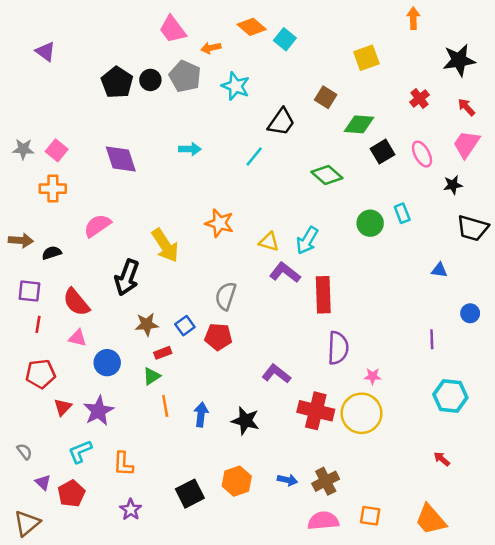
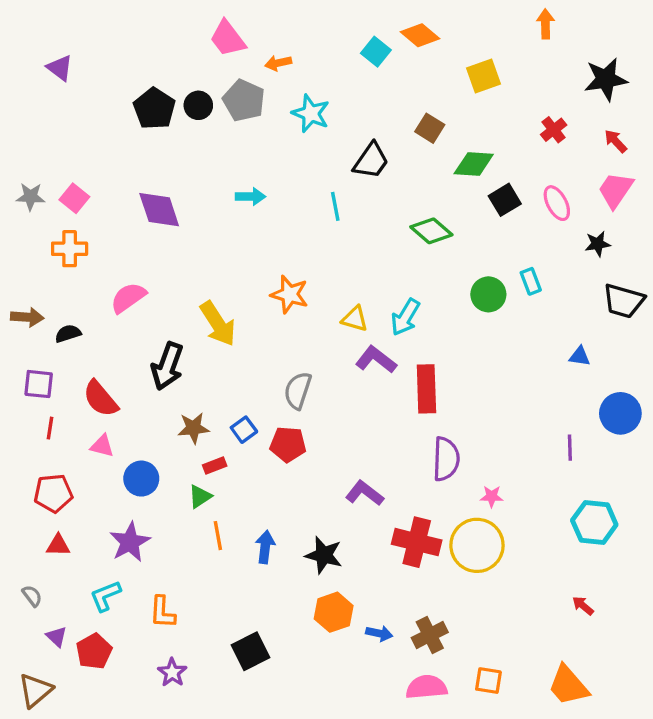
orange diamond: (252, 27) -> (420, 35), moved
cyan line: (254, 157) -> (335, 206), turned -50
blue circle: (470, 313) -> (620, 413), size x1.6
red triangle: (63, 407) -> (58, 545), moved, turned 48
orange hexagon: (237, 481) -> (334, 612), moved

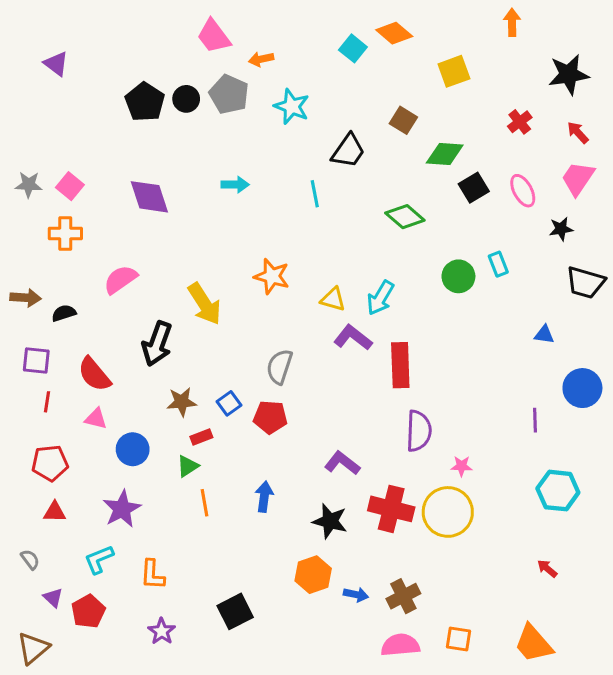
blue arrow: (265, 547) -> (264, 497), moved
black star: (324, 555) -> (330, 521), moved

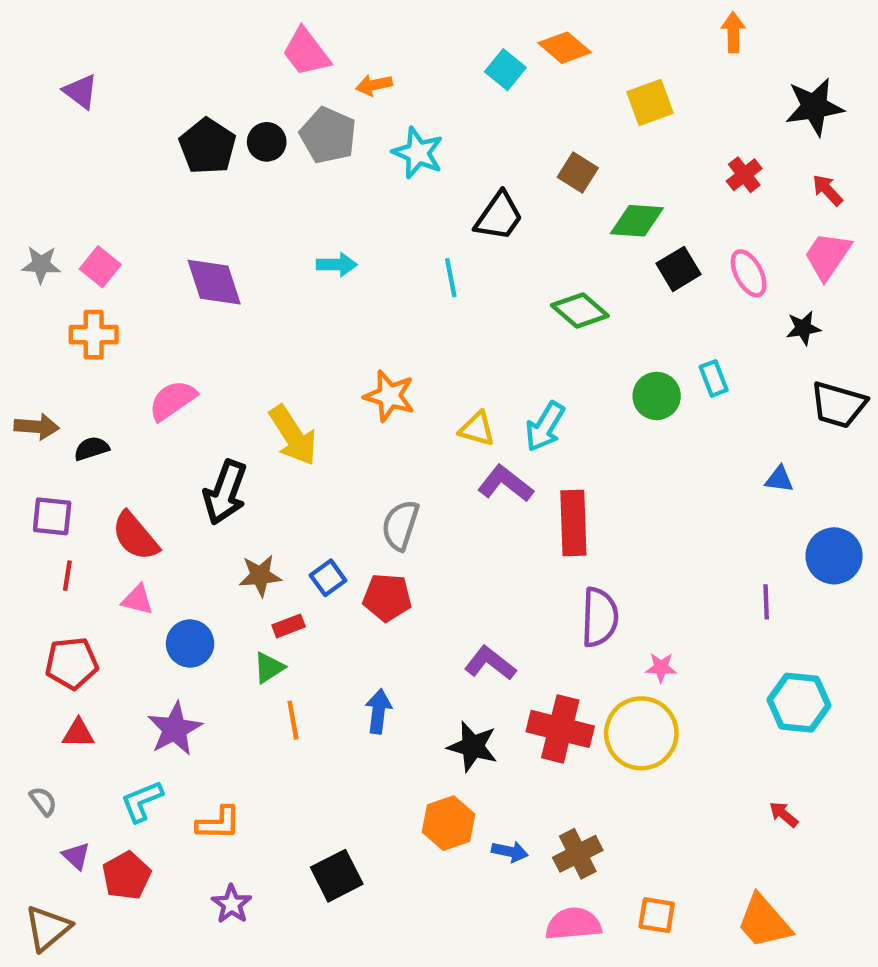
orange L-shape: (153, 575) -> (219, 823), turned -92

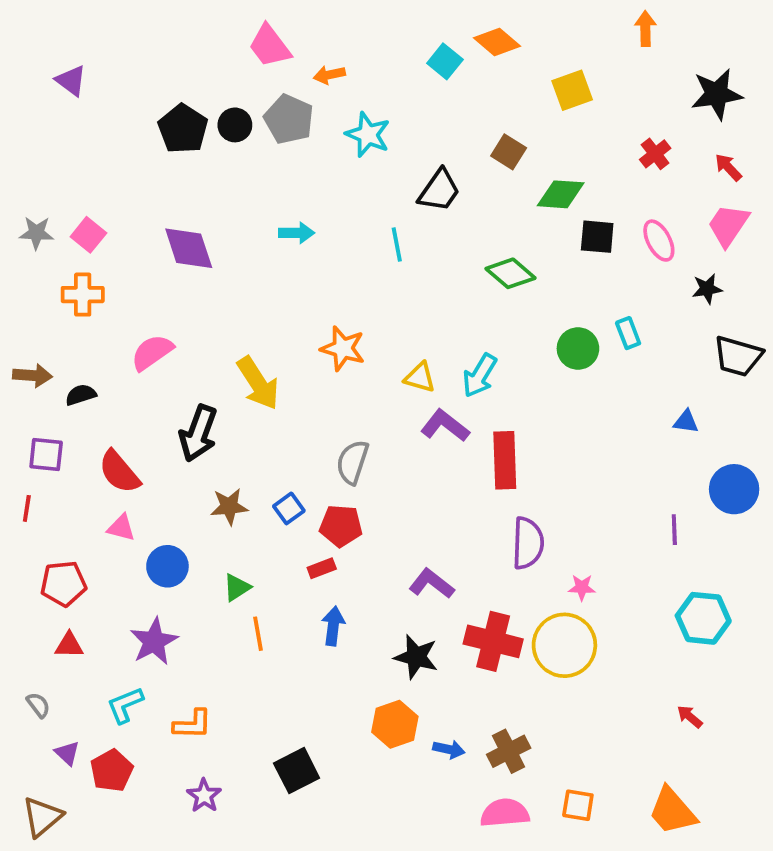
black square: (679, 269) -> (597, 237), turned 36
red line: (67, 576) -> (27, 508), moved
red rectangle: (289, 626) -> (322, 568), moved

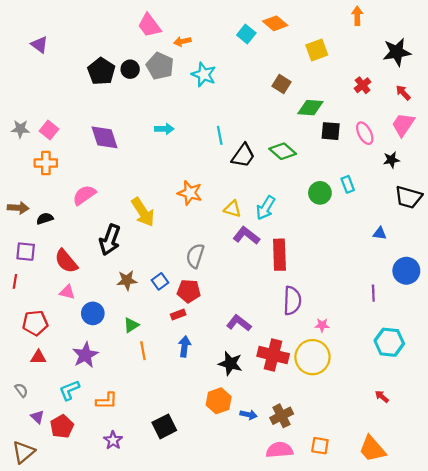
black trapezoid: (439, 190) -> (243, 156), moved

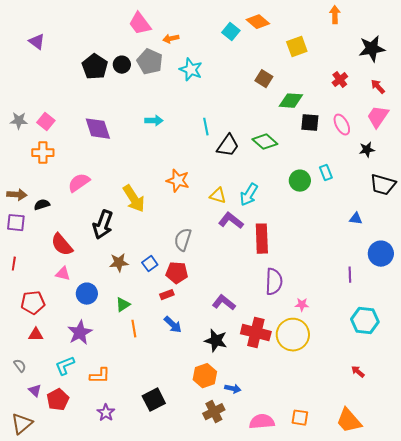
purple square: (26, 252) -> (16, 223), moved
blue arrow: (185, 346) -> (173, 325), turned 126
brown cross: (282, 416) -> (214, 412), moved

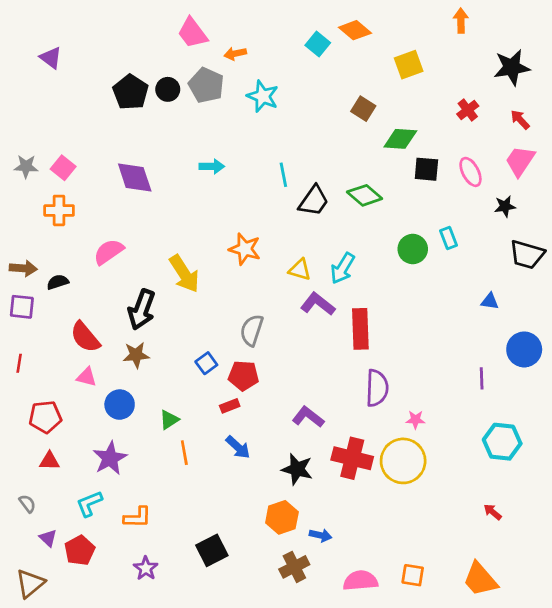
brown star: (119, 263) -> (136, 355), moved

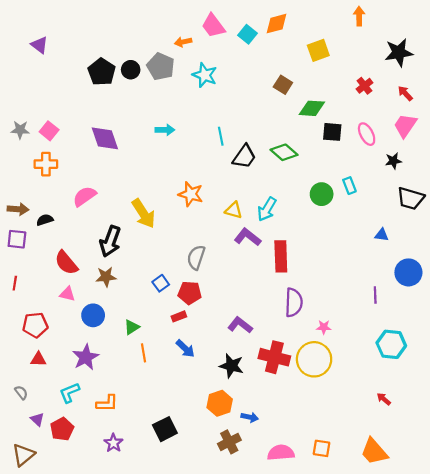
orange diamond: (355, 30) -> (277, 24), turned -55
pink trapezoid: (193, 33) -> (213, 26), moved

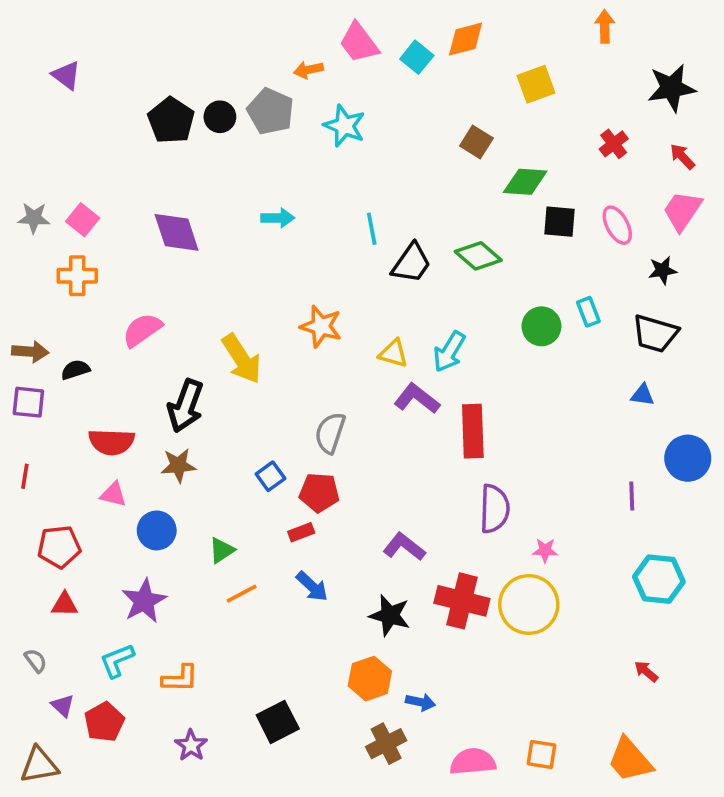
black trapezoid: (411, 198) -> (655, 334), moved
red semicircle: (66, 263) -> (112, 442), turned -48
orange line: (144, 353) -> (242, 594), turned 72
brown triangle: (23, 455) -> (39, 765), turned 30

